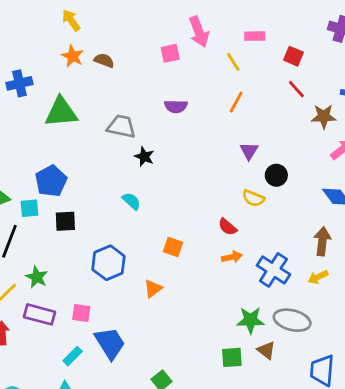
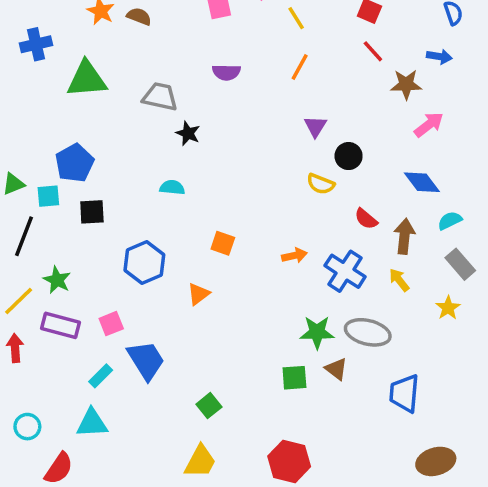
cyan semicircle: (131, 201) -> (172, 187), turned -36
red semicircle: (228, 227) -> (366, 219), moved
yellow arrow: (318, 277) -> (399, 280), turned 78
pink square: (81, 313) -> (111, 324), turned -30

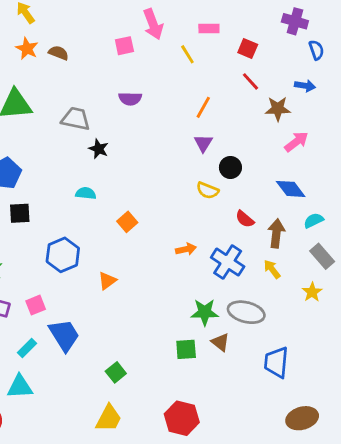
orange line: (300, 67) -> (203, 107), moved
orange square: (223, 243) -> (127, 222), moved, turned 30

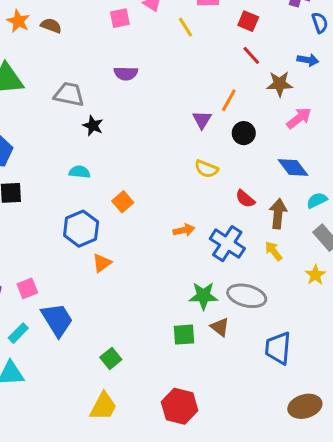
orange line: (203, 107) -> (229, 100), moved
black circle: (230, 167) -> (244, 133), moved
blue hexagon: (63, 255) -> (81, 229), moved

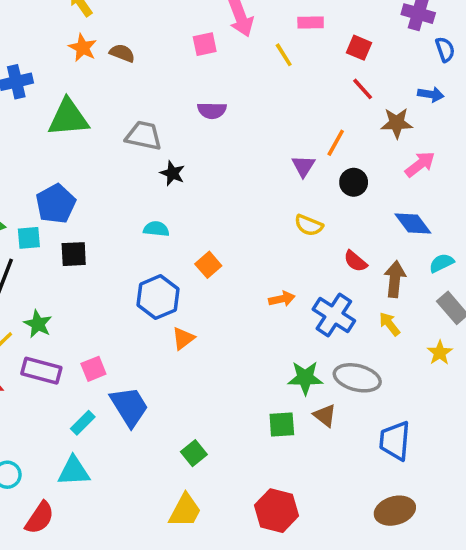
brown ellipse: (305, 406) -> (395, 511), moved

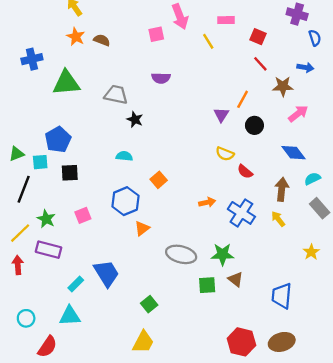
red semicircle: (355, 261) -> (245, 172), moved
yellow star: (440, 353) -> (311, 252), moved
pink square: (93, 369) -> (83, 215), moved
gray ellipse: (357, 378) -> (181, 254), moved
red hexagon: (276, 511) -> (241, 342), moved

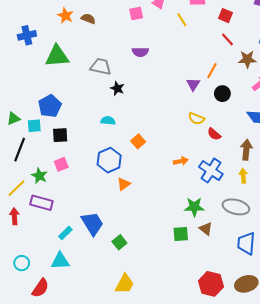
pink square: (83, 215) -> (61, 164), moved
yellow arrow: (278, 219) -> (243, 176), turned 32
gray ellipse: (181, 254) -> (236, 207), moved
green square: (149, 304) -> (119, 242), moved

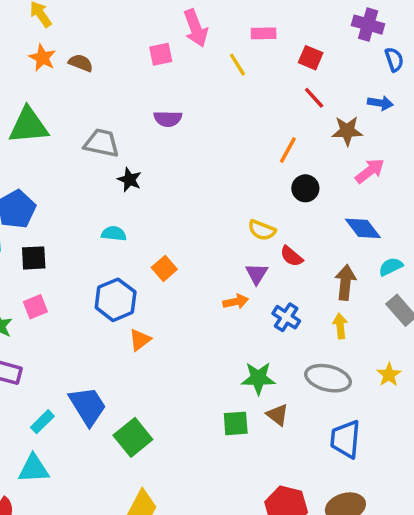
purple triangle: (193, 84) -> (257, 274), moved
blue cross: (211, 171) -> (286, 317), size x0.7
green square: (119, 242) -> (133, 437), size x1.5

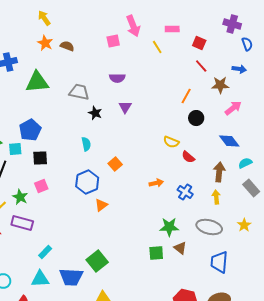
cyan semicircle: (114, 234) -> (86, 144), turned 72
purple triangle: (257, 274) -> (125, 107), moved
blue trapezoid: (88, 406) -> (71, 277), moved, turned 125

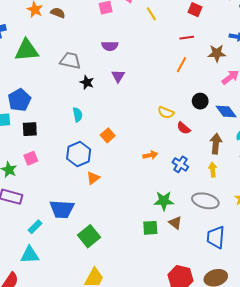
red line: (201, 66) -> (187, 38), moved, turned -56
black circle: (196, 118) -> (200, 101), moved
blue trapezoid: (71, 277) -> (62, 209), moved

